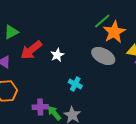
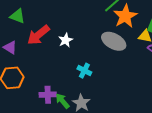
green triangle: (11, 32) -> (17, 16), turned 49

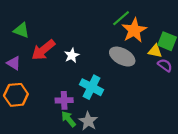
cyan cross: (84, 71) -> (92, 87), size x1.5
purple cross: (48, 95) -> (64, 100), moved

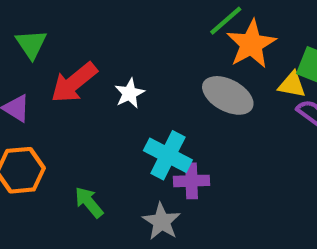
green triangle: (21, 30) -> (31, 44), turned 35
purple cross: (64, 100) -> (191, 181), moved
green arrow: (69, 119) -> (89, 202), moved

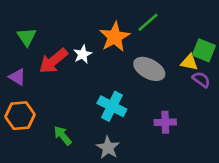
orange star: (251, 44) -> (115, 37), moved
white star: (129, 93) -> (83, 54), moved
purple cross: (191, 181) -> (165, 122), moved

